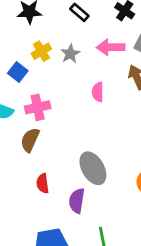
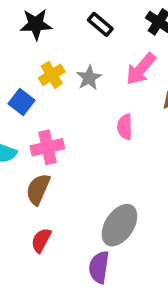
pink arrow: (111, 47) -> (141, 69), turned -48
gray ellipse: (93, 168) -> (119, 225), turned 64
red semicircle: (43, 183) -> (41, 240), moved, turned 36

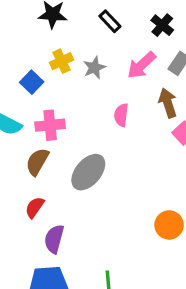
gray ellipse: (119, 225) -> (88, 172), moved
purple semicircle: (99, 267) -> (54, 239), moved

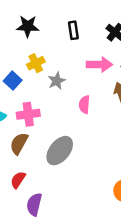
black rectangle: (110, 21) -> (73, 30), turned 36
pink arrow: (141, 65) -> (99, 65), turned -135
gray star: (94, 68) -> (57, 81), moved

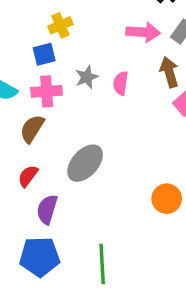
blue square: (13, 81) -> (44, 54), moved, turned 30
gray star: (57, 81) -> (87, 77), moved
gray ellipse: (60, 151) -> (85, 163), moved

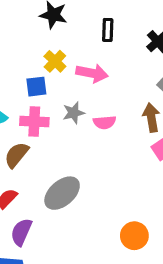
yellow cross: (60, 25) -> (55, 61), turned -30
pink arrow: (143, 32) -> (92, 73), moved
pink semicircle: (121, 83) -> (105, 122), turned -110

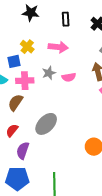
yellow cross: (55, 61) -> (27, 47), moved
blue square: (36, 87) -> (14, 61), moved

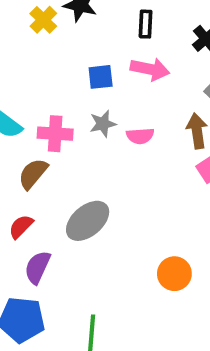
yellow cross: (27, 47) -> (43, 20), moved
pink arrow: (58, 47) -> (150, 69), moved
blue square: (14, 61) -> (101, 77), moved

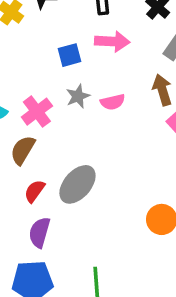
pink cross: (55, 134) -> (37, 112), turned -32
red semicircle: (21, 227) -> (35, 191), moved

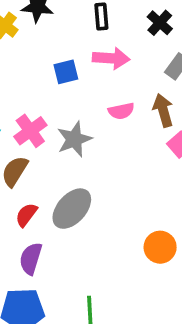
gray star: (78, 96) -> (74, 139), moved, size x1.4
pink semicircle: (113, 102) -> (121, 111), moved

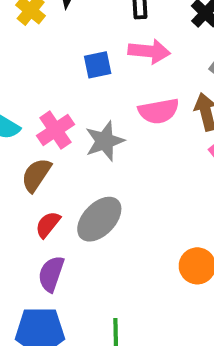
pink semicircle: (121, 111) -> (159, 111), size x1.4

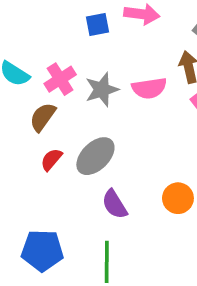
pink semicircle: (159, 111) -> (149, 88), moved
purple semicircle: (51, 274) -> (115, 204), moved, turned -52

